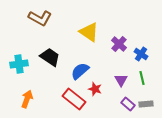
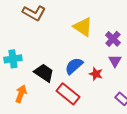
black trapezoid: (50, 57) -> (44, 73), moved
purple triangle: (121, 80) -> (115, 61), moved
red star: (95, 89) -> (96, 74), moved

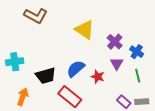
black trapezoid: (44, 73) -> (46, 76), turned 130

